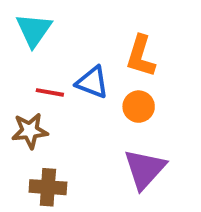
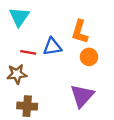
blue triangle: (92, 82) -> (52, 47), turned -30
orange circle: (139, 107) -> (89, 57), moved

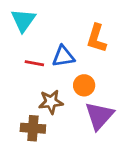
orange circle: (89, 57) -> (84, 85), moved
brown star: (17, 74) -> (51, 102), moved

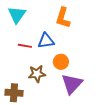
orange L-shape: (97, 38) -> (63, 18), moved
brown cross: (33, 128) -> (14, 93), moved

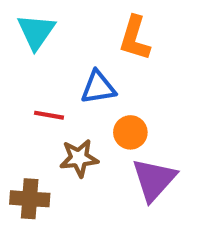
red line: (25, 46) -> (49, 115), moved

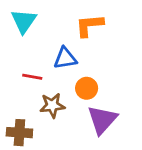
orange L-shape: (135, 38) -> (89, 25), turned 68

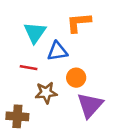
cyan triangle: (24, 21) -> (35, 33), moved

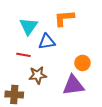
orange circle: (76, 78) -> (82, 63), moved
purple triangle: (90, 105) -> (73, 85), turned 40

